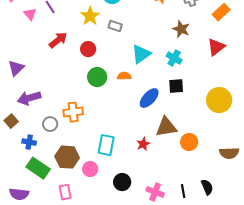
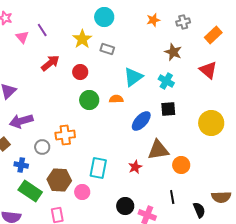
red triangle: (216, 47) -> (208, 70), turned -42
brown semicircle: (229, 153) -> (221, 197), moved
black circle: (122, 182) -> (125, 206), moved
black line: (183, 191) -> (172, 197), moved

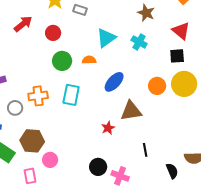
black square: (168, 109) -> (177, 56), moved
orange circle: (181, 165) -> (157, 86), moved
cyan rectangle: (98, 168) -> (71, 95), moved
pink circle: (82, 192) -> (50, 160), moved
black line: (172, 197) -> (145, 150), moved

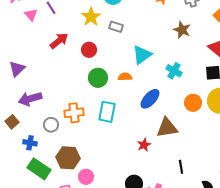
cyan cross: (139, 42) -> (174, 71), moved

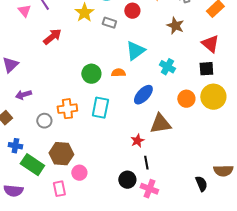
red circle: (89, 50) -> (132, 11), moved
purple arrow: (30, 99) -> (23, 95), size x0.7
blue cross: (30, 143) -> (15, 146), moved
black line: (181, 167) -> (146, 163), moved

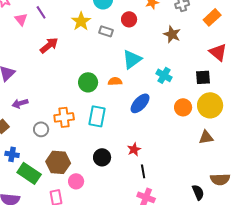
red triangle: (210, 44) -> (218, 52), moved
brown triangle: (160, 124) -> (206, 137), moved, size x0.7
black circle: (127, 180) -> (102, 157), moved

